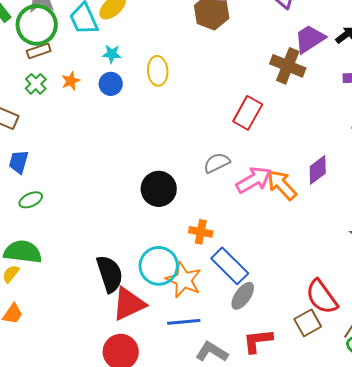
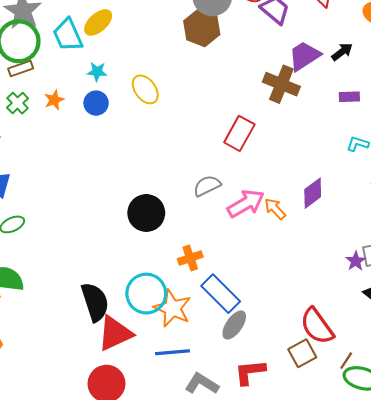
yellow ellipse: (158, 71) -> (145, 89), turned -32
orange arrow: (282, 185) -> (275, 209), size x0.7
orange cross: (201, 232) -> (190, 258), turned -30

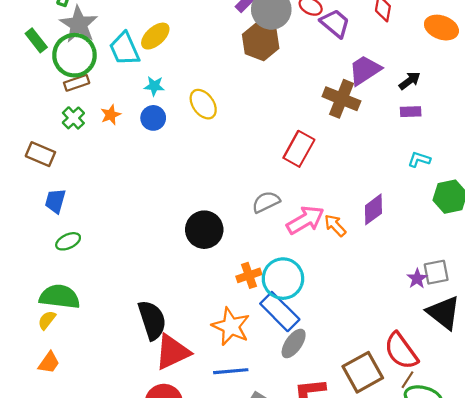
black arrow: (342, 52) -> (410, 81), moved
cyan circle: (146, 294) -> (283, 279), moved
red semicircle: (317, 326) -> (401, 351), moved
brown square: (302, 353) -> (363, 372), size x1.4

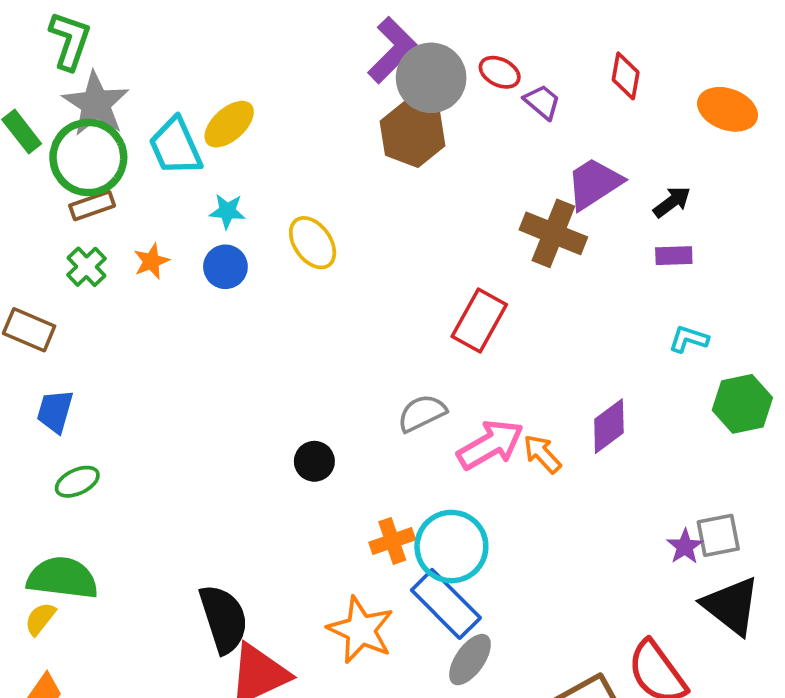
purple trapezoid: (335, 23) -> (542, 102), size x0.7
black circle: (204, 230) -> (314, 461), size x0.6

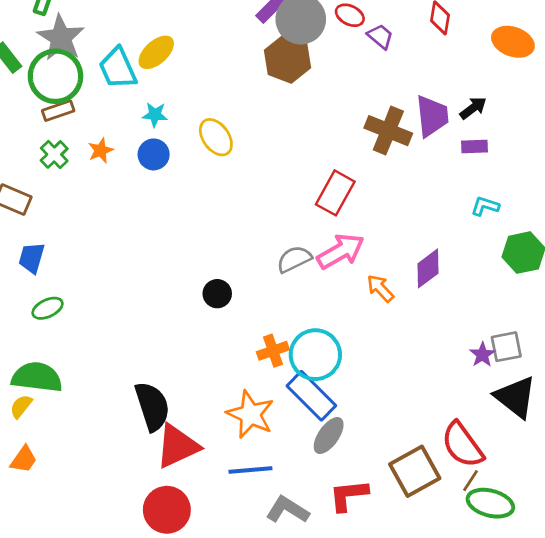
purple trapezoid: (594, 183) -> (432, 116), moved, turned 117
pink arrow: (490, 445) -> (341, 251), moved

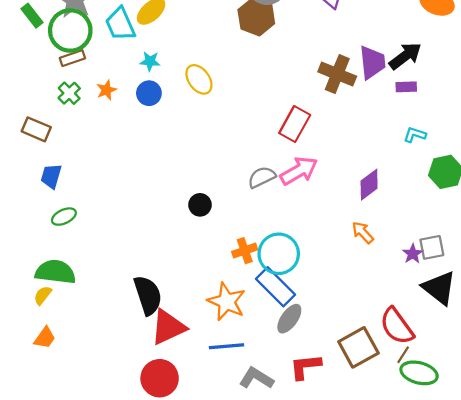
black arrow: (473, 108) -> (405, 56), size x1.5
orange arrow: (380, 288) -> (363, 233), moved

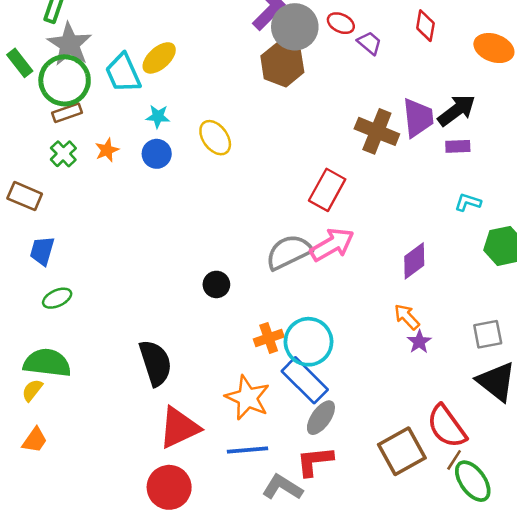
gray semicircle: (262, 177) -> (289, 252), size x1.4
purple star: (413, 254) -> (419, 342), moved
black semicircle: (148, 295) -> (155, 363), moved
red L-shape: (305, 366) -> (315, 461), moved
green ellipse: (419, 373) -> (473, 481), turned 39

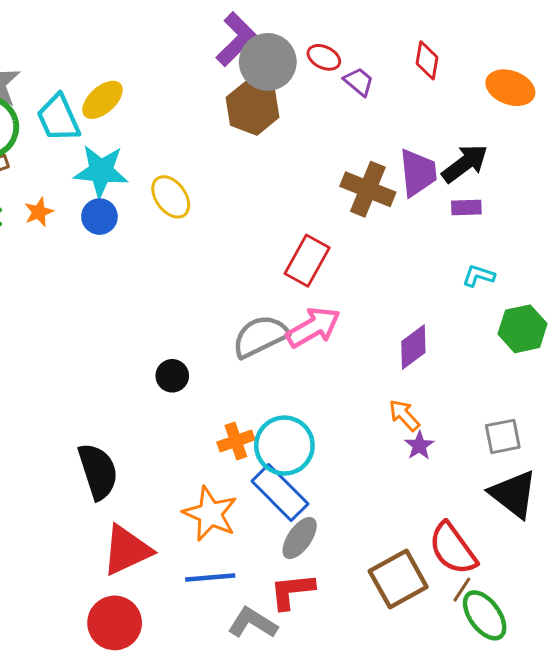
cyan star: (158, 116) -> (101, 171), size x1.8

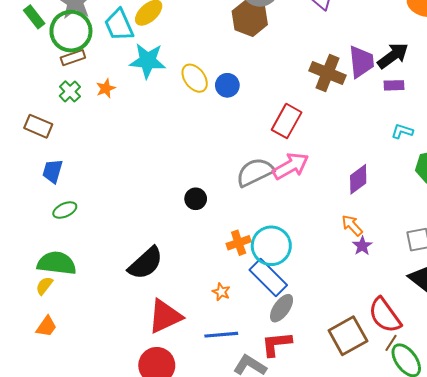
blue circle: (99, 217) -> (227, 85), moved
black semicircle: (98, 471) -> (146, 263), turned 66
orange star: (210, 514) -> (221, 292), size x0.5

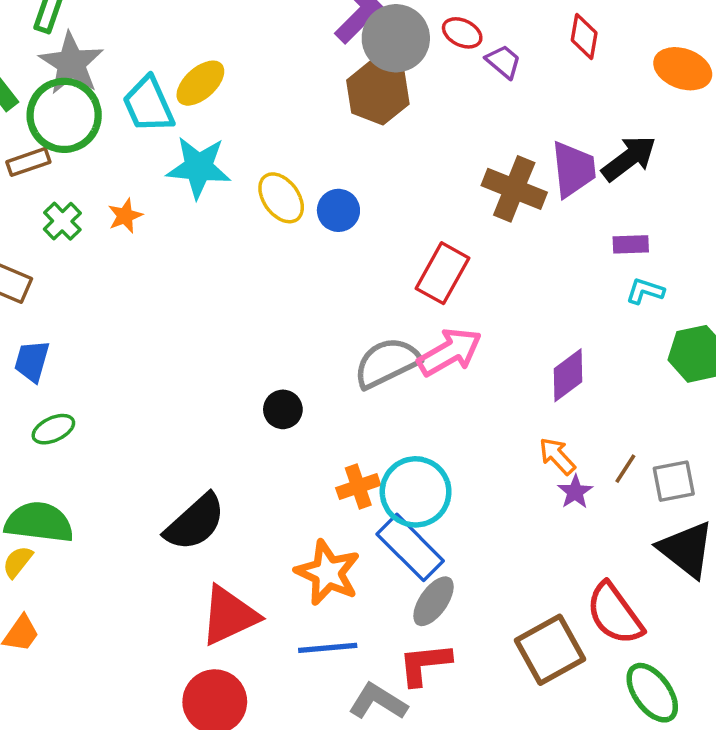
brown rectangle: (73, 58) -> (28, 162), moved
purple rectangle: (394, 85) -> (631, 244), moved
orange star: (221, 292) -> (328, 573), size x2.0
brown line: (391, 343) -> (625, 469), moved

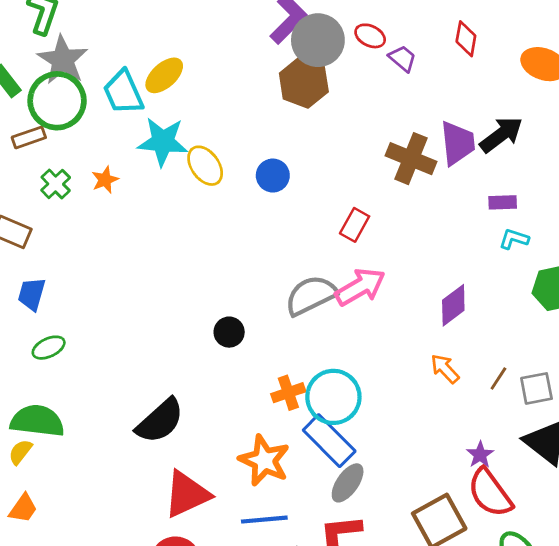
yellow ellipse: (281, 198) -> (205, 166), moved
red rectangle: (442, 273) -> (355, 225), size x0.7
purple star: (575, 492) -> (480, 455), moved

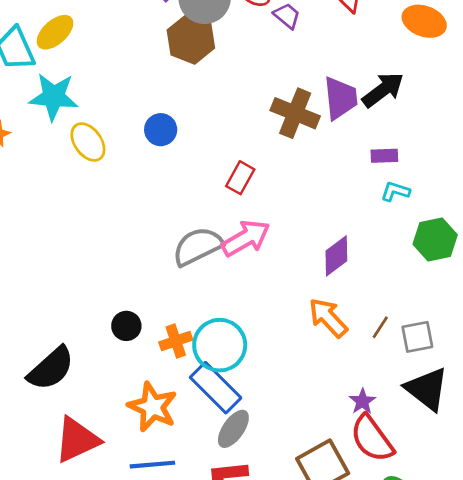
yellow ellipse: (205, 166) -> (88, 142), moved
black circle: (229, 332) -> (126, 326), moved
orange arrow: (445, 369) -> (328, 318), size x1.4

